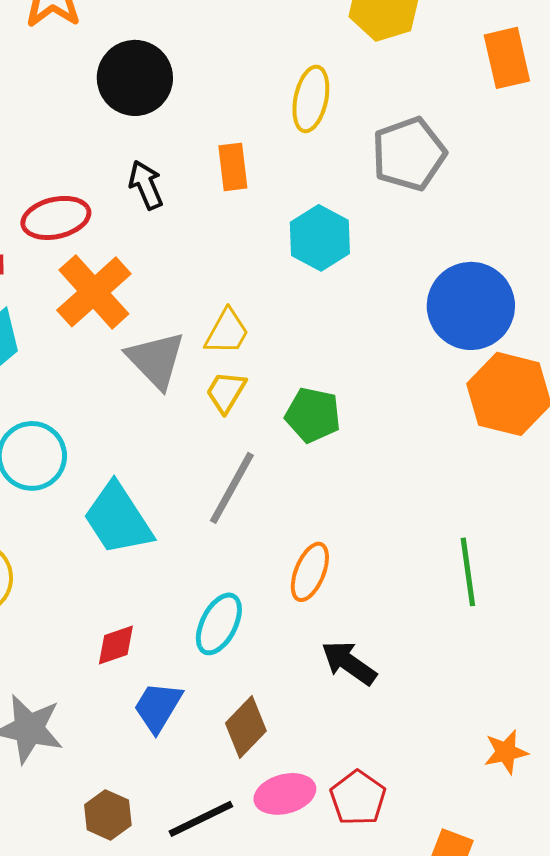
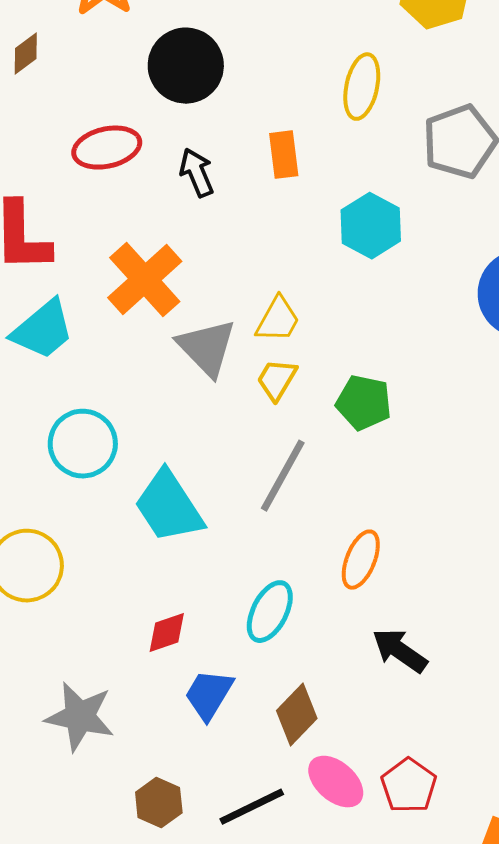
red ellipse: (56, 218) -> (107, 148), moved
pink ellipse: (285, 794) -> (336, 782), turned 56

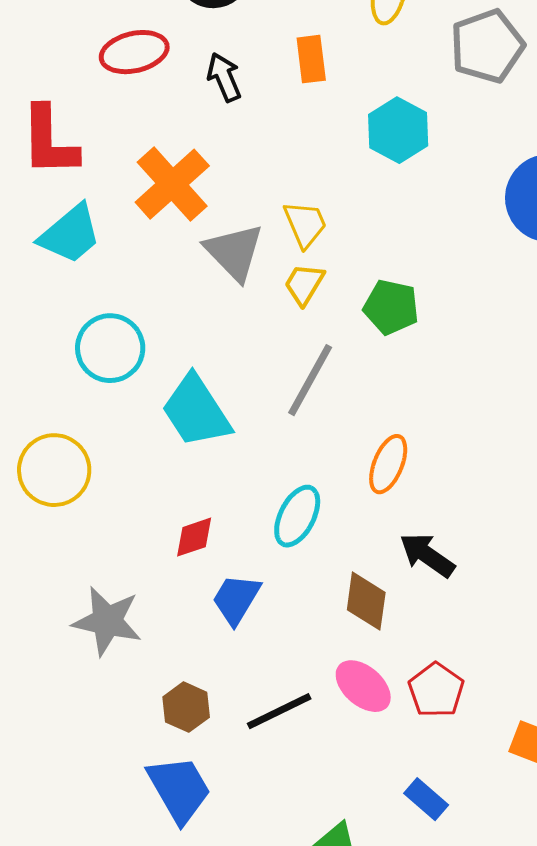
yellow trapezoid: (278, 320) -> (305, 224), turned -52
brown diamond: (297, 715) -> (366, 601), moved, turned -36

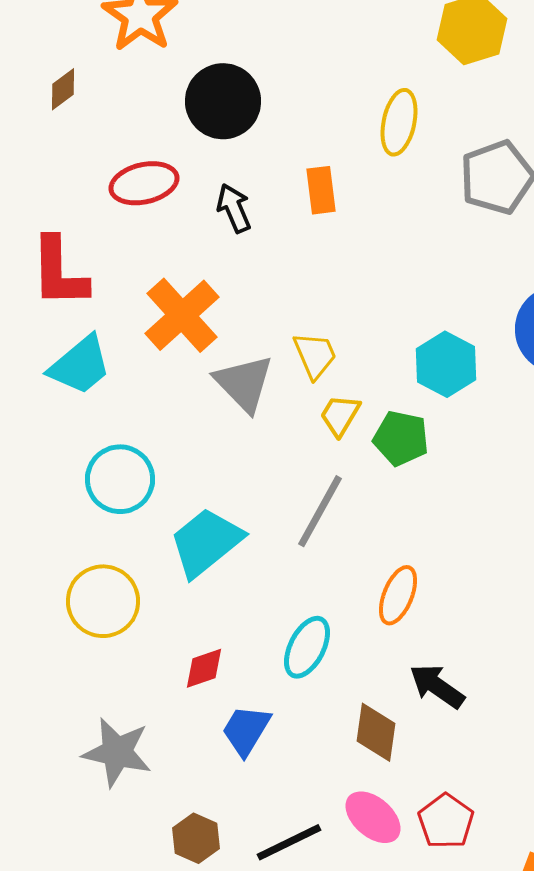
cyan hexagon: (398, 130) -> (446, 364), moved
yellow trapezoid: (304, 284) -> (340, 415), moved
cyan trapezoid: (196, 411) -> (206, 542), turned 84
yellow circle: (54, 470) -> (103, 601), moved

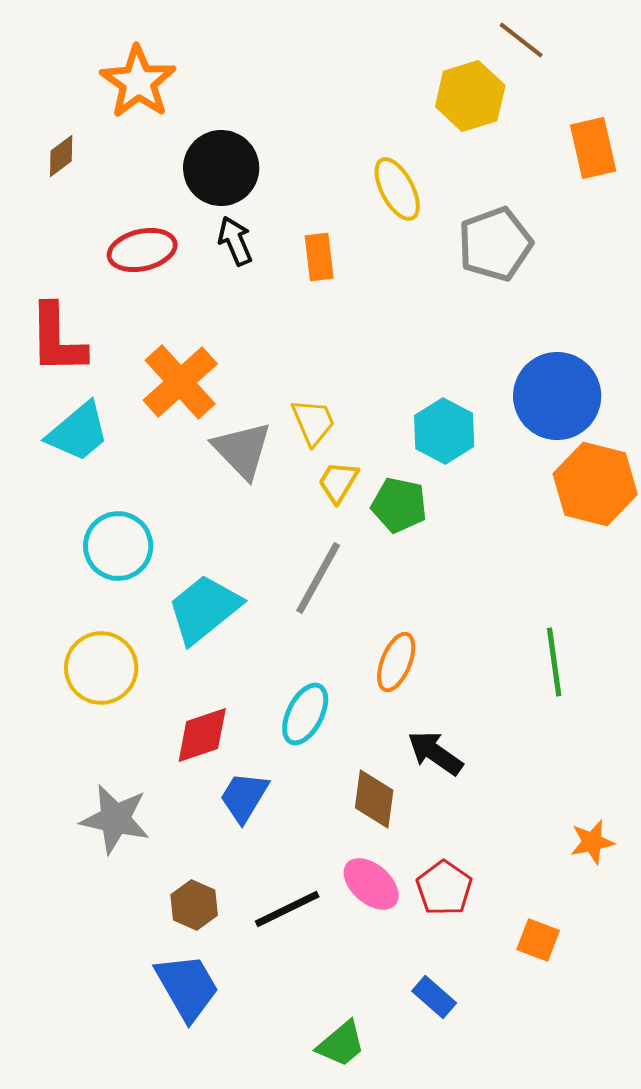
yellow ellipse: (399, 122) -> (397, 189), turned -40
black arrow: (234, 208) -> (235, 241), moved
red diamond: (204, 668) -> (202, 735), size x1.4

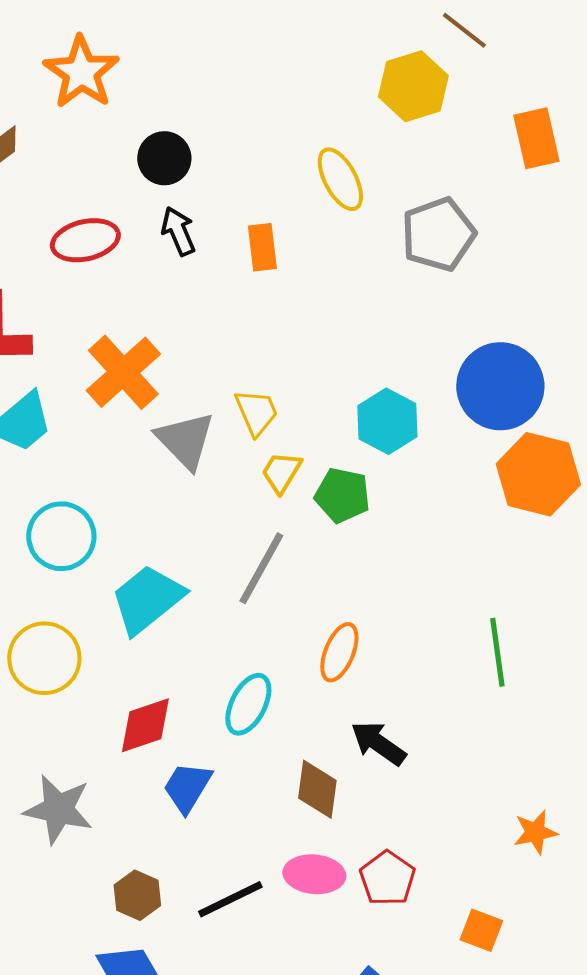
black circle: (221, 168) -> (164, 158), size x0.7
pink ellipse: (371, 884) -> (314, 874), turned -36

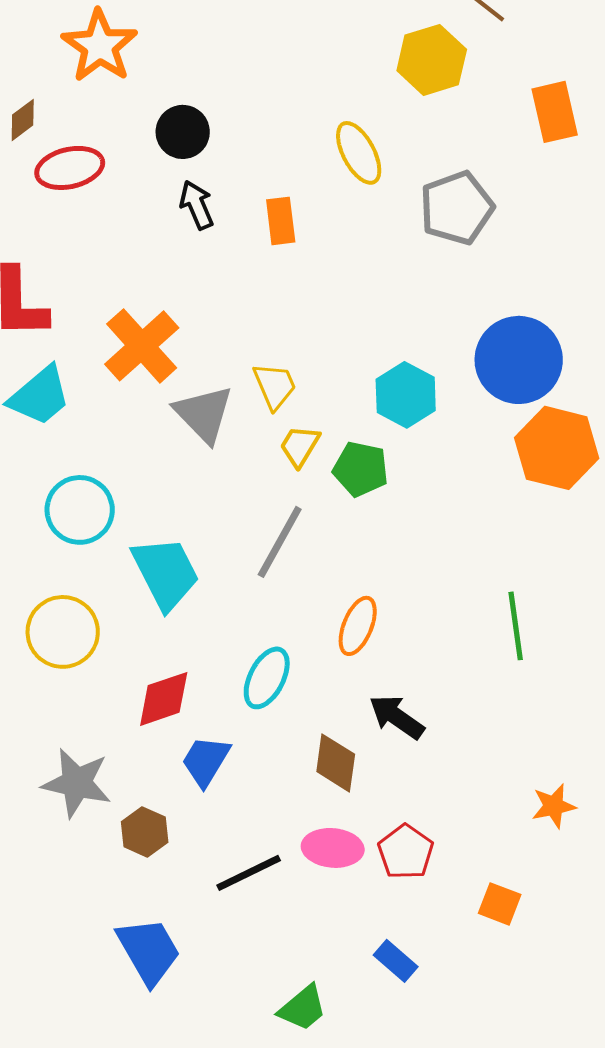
red ellipse: (85, 240) -> (70, 168), moved
cyan trapezoid: (147, 599) -> (166, 573), turned 102
brown hexagon: (137, 895) -> (145, 832), moved

